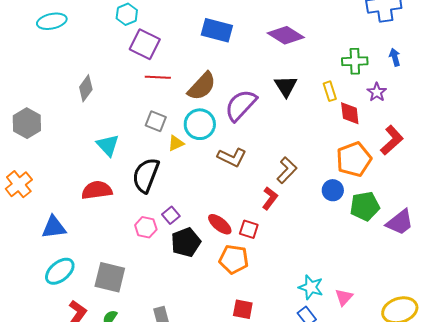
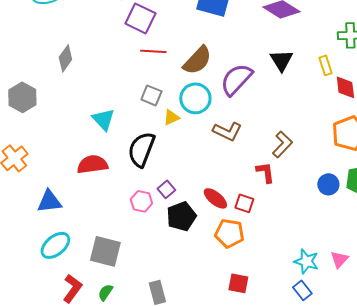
gray diamond: (86, 88) -> (65, 58), moved
blue circle: (333, 190) -> (328, 184), moved
red L-shape: (270, 198) -> (265, 172), turned -45
pink triangle: (344, 297) -> (339, 259), moved

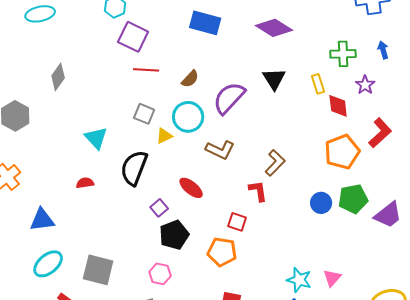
brown semicircle: (197, 60) -> (190, 79), size x0.6
red semicircle: (92, 164) -> (85, 183), size x0.6
red ellipse: (215, 198) -> (191, 188), moved
pink hexagon: (141, 201) -> (160, 274), moved

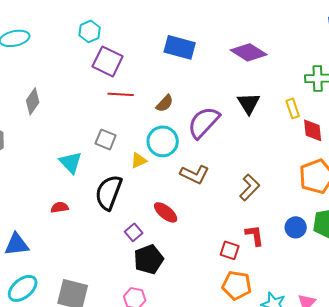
gray square: (144, 114) -> (106, 139), moved
red L-shape: (258, 191) -> (255, 235), moved
red square: (237, 222) -> (230, 250), moved
orange pentagon: (222, 252) -> (237, 285), moved

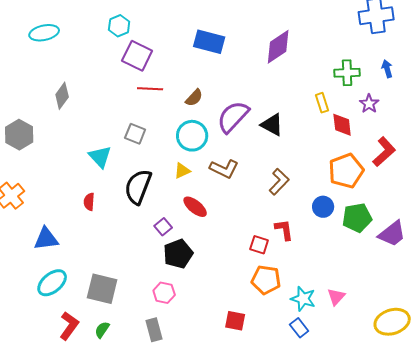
purple diamond: (249, 52) -> (278, 47), turned -66
black triangle: (249, 103) -> (272, 125), moved, turned -30
yellow triangle: (139, 160) -> (182, 171), moved
red semicircle: (60, 207) -> (89, 202), turned -78
blue circle: (296, 227) -> (323, 207), moved

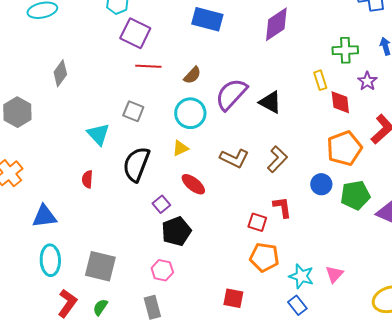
brown L-shape: (224, 169) -> (234, 158), moved
cyan ellipse: (52, 283) -> (50, 260), turned -52

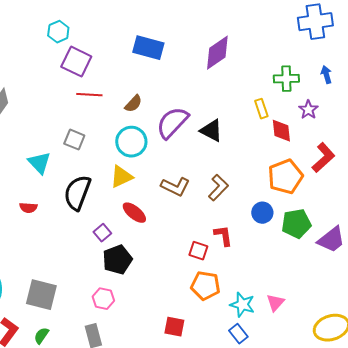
yellow triangle: (180, 148) -> (121, 177), size x1.4
red semicircle: (87, 179) -> (28, 208), turned -90

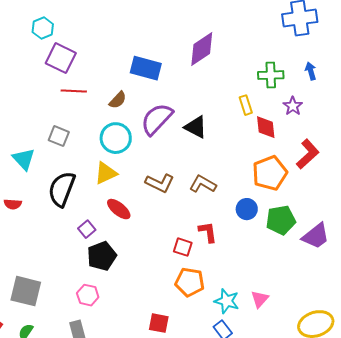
blue rectangle: (148, 48) -> (146, 68), moved
brown L-shape: (218, 188) -> (203, 184), turned -104

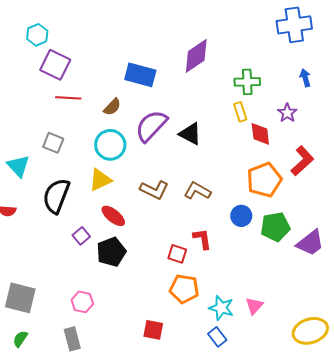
green cross: (271, 75) -> (247, 82), moved
black pentagon: (102, 256) -> (111, 252), moved

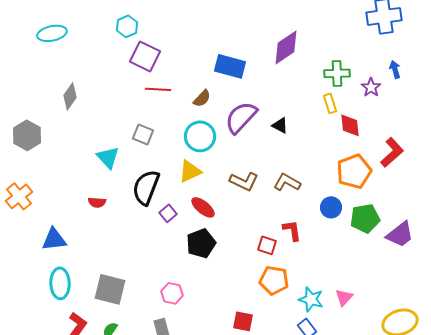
purple star: (287, 113) -> (371, 87), moved
black triangle: (190, 134) -> (280, 125), size x0.7
purple square: (81, 236) -> (168, 213), moved

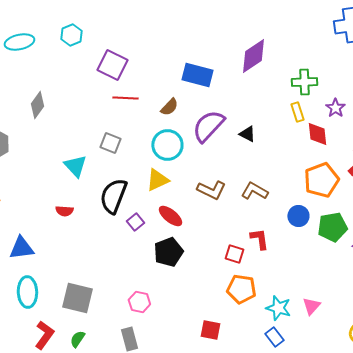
cyan hexagon: (127, 26) -> (71, 35), moved
purple star: (371, 87) -> (335, 108), moved

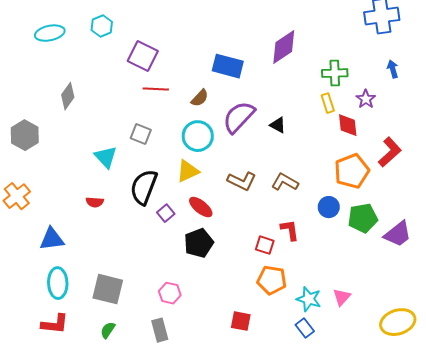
red L-shape: (44, 335) -> (55, 324), moved, turned 60

